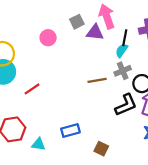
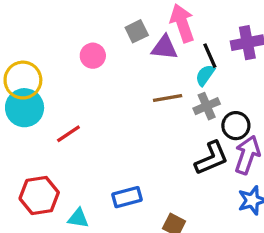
black line: (125, 38) -> (210, 56), turned -35
brown line: (97, 80) -> (168, 98), moved

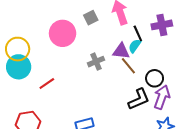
purple triangle: (164, 48) -> (121, 51), moved
pink circle: (93, 56) -> (63, 33), size x1.6
brown line: (168, 98) -> (128, 66), moved, turned 60
gray cross: (207, 106) -> (96, 62), moved

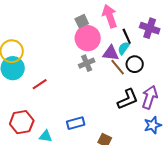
purple cross: (162, 25) -> (150, 28), turned 30
pink circle: (63, 33) -> (88, 38), moved
black circle: (155, 78) -> (135, 64), moved

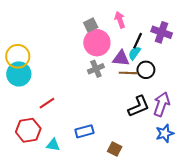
pink arrow: (110, 16) -> (120, 20), size x0.7
black line: (127, 36) -> (138, 41), turned 49
brown line: (118, 67) -> (128, 73), turned -48
red line: (40, 84) -> (47, 103), moved

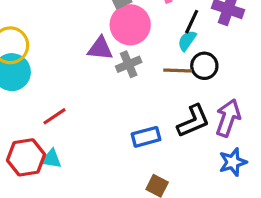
purple triangle: (121, 58) -> (100, 48), moved
blue rectangle: (84, 131) -> (146, 137), moved
cyan triangle: (53, 145) -> (51, 159), moved

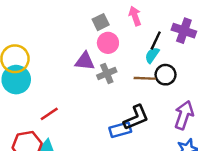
pink circle: (130, 25) -> (108, 43), size x0.7
black L-shape: (193, 121) -> (136, 118), moved

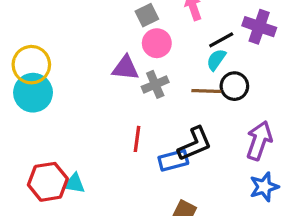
black line: (156, 40) -> (221, 40), turned 36
red line: (49, 114) -> (137, 139), moved, turned -48

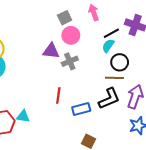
brown line: (206, 91) -> (114, 78), moved
black L-shape: (195, 144) -> (109, 99), moved
cyan triangle: (74, 183) -> (23, 116), moved

